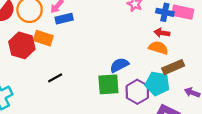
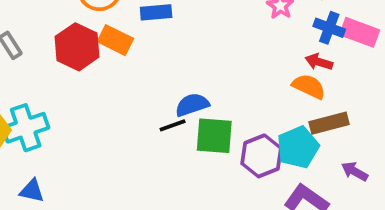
blue semicircle: (119, 65) -> (192, 105), moved
black line: (55, 78) -> (173, 125), moved
cyan pentagon: (157, 84) -> (298, 147), turned 30

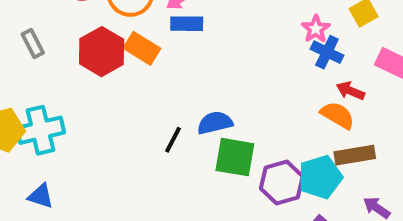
blue cross: (329, 28) -> (327, 52), moved
black line: (173, 125) -> (173, 140), moved, turned -48

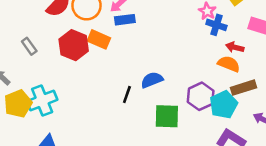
green square: (235, 157) -> (167, 116), moved
purple hexagon: (282, 182) -> (201, 96), moved

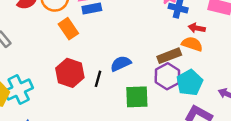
orange rectangle: (99, 39) -> (68, 29), turned 36
red hexagon: (74, 45) -> (70, 73), moved
brown rectangle: (243, 88) -> (169, 56), moved

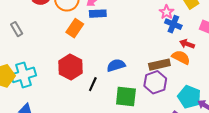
orange rectangle: (68, 29) -> (75, 28), turned 60
black line: (98, 79) -> (93, 84), moved
cyan pentagon: (190, 83) -> (189, 97), moved, turned -30

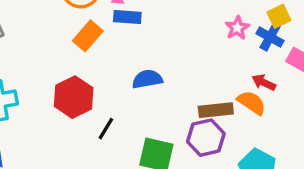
blue cross: (173, 24) -> (270, 37), moved
blue semicircle: (116, 65) -> (147, 79), moved

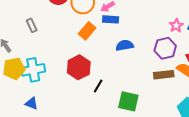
blue semicircle: (147, 79) -> (125, 45), moved
purple hexagon: (206, 138) -> (165, 48), moved

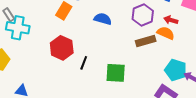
blue semicircle: (125, 45) -> (103, 19), turned 36
cyan cross: (33, 70) -> (18, 28), moved, turned 30

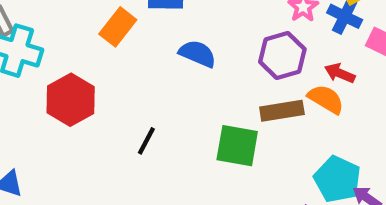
red hexagon: (62, 48) -> (71, 100), moved
green square: (116, 73) -> (237, 146), moved

